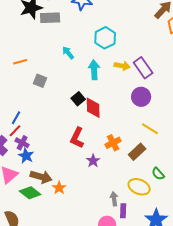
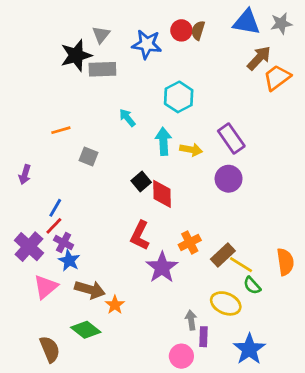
yellow arrow: (122, 66) -> (191, 150), moved
yellow line: (150, 129) -> (241, 265), moved
purple star: (93, 161) -> (162, 267), size x1.6
green diamond: (30, 193) -> (86, 330), moved

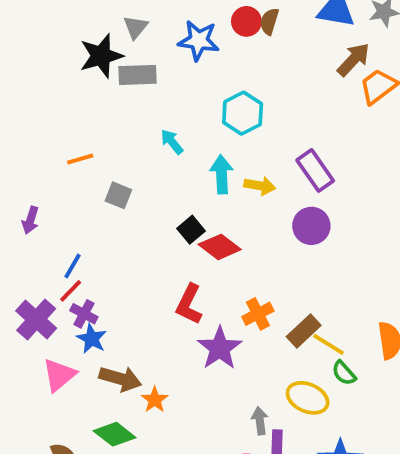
red diamond: (162, 194) -> (220, 247), turned -52

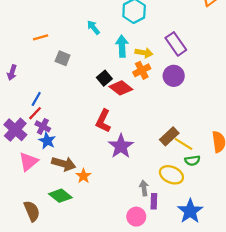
orange cross: (258, 314) -> (142, 70), moved
green semicircle: (344, 373) -> (192, 161), turned -56

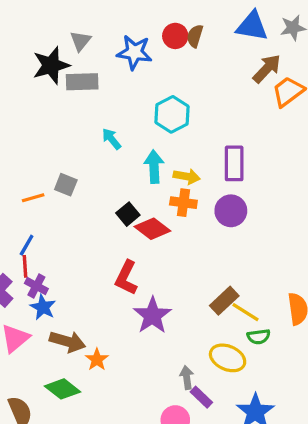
orange line: (41, 37) -> (33, 198), moved
purple rectangle: (176, 44) -> (234, 163), turned 35
orange cross: (142, 70) -> (183, 203), turned 35
red line: (35, 113) -> (25, 266), turned -48
purple rectangle: (154, 201) -> (201, 397), turned -48

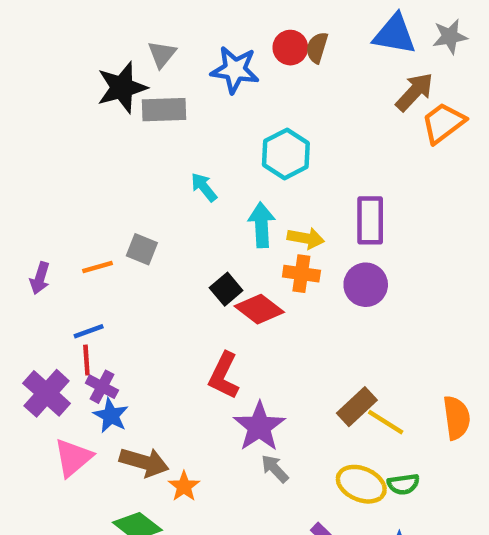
blue line: (27, 245) -> (89, 331), turned 40
green semicircle: (259, 337) -> (403, 484), moved
gray arrow: (187, 377) -> (275, 469), moved, turned -35

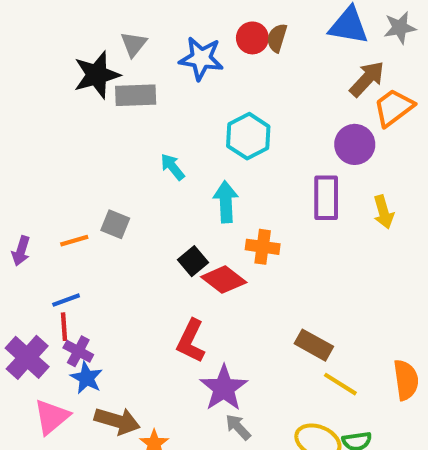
yellow arrow: (306, 238) -> (383, 212), moved, turned 64
purple circle: (366, 285) -> (355, 144), moved
brown rectangle: (357, 407) -> (314, 345), moved, turned 72

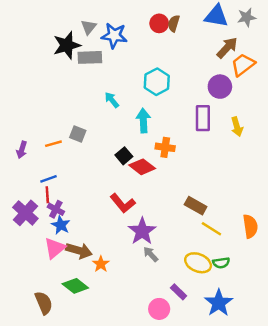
blue star: (201, 58) -> (114, 36), moved
red L-shape: (191, 341) -> (123, 203), turned -65
pink triangle: (52, 417) -> (55, 248), moved

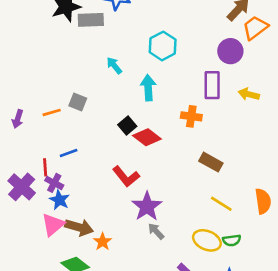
yellow arrow: (237, 127) -> (249, 94), turned 120
orange cross: (165, 147) -> (191, 116), moved
blue line: (49, 179) -> (69, 153), moved
brown rectangle: (196, 206) -> (211, 162), moved

